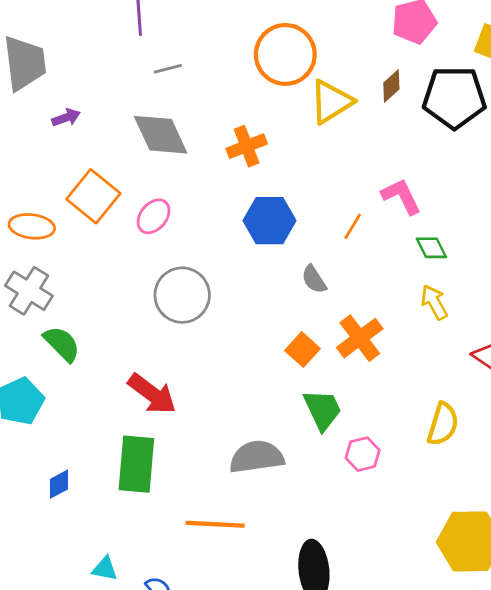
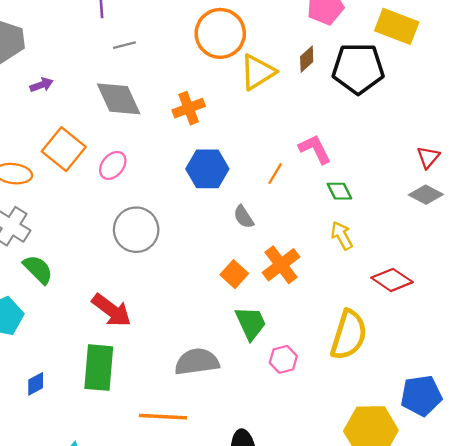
yellow semicircle: (443, 424) -> (349, 335), size x1.4

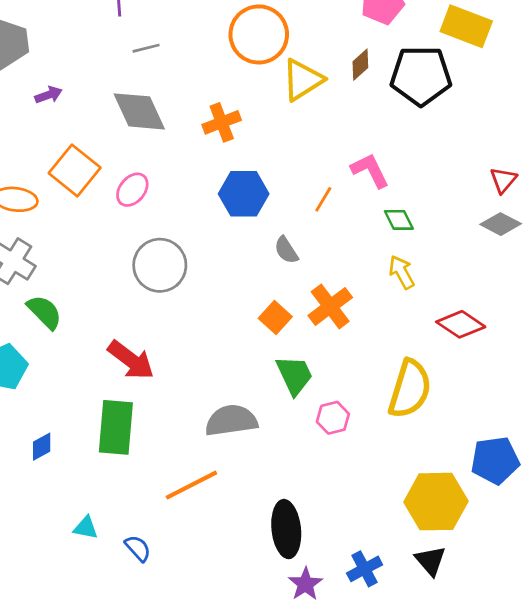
orange line: (163, 417) -> (191, 485), turned -30

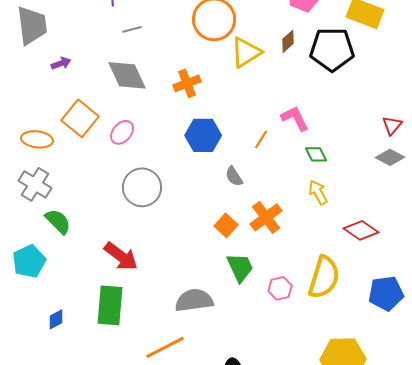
pink hexagon: (333, 418) -> (280, 288), moved
blue pentagon: (495, 460) -> (386, 293), moved

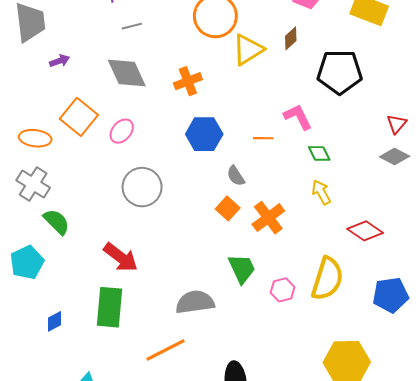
black pentagon: (332, 49) -> (340, 72), moved
orange line: (261, 139) -> (263, 138), turned 60
orange square: (226, 225) -> (228, 208), moved

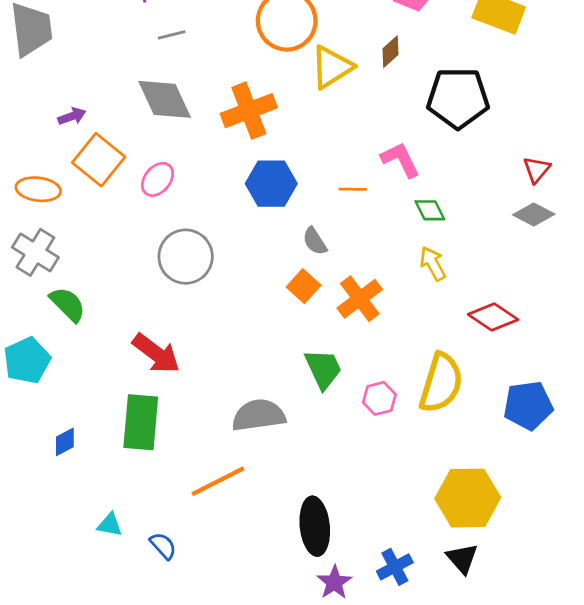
purple arrow: (60, 61) -> (72, 116), moved
orange cross: (188, 81) -> (249, 111), size x1.4

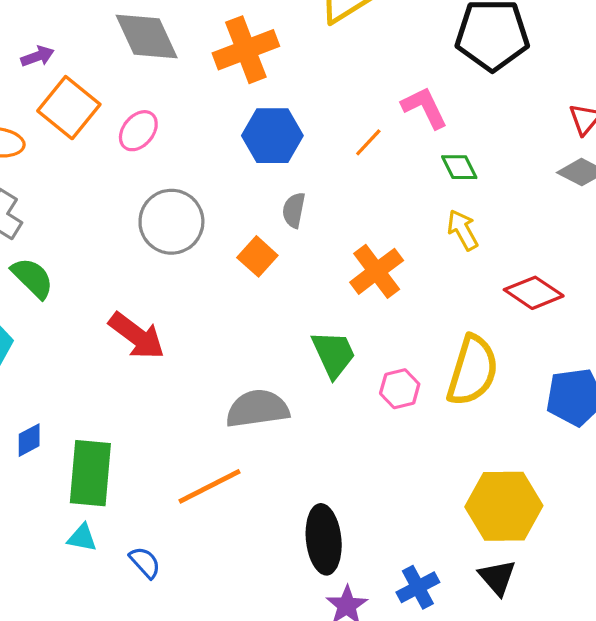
orange line: (353, 189) -> (368, 142), turned -48
gray semicircle: (315, 241) -> (294, 210), moved, turned 44
orange square: (304, 286) -> (257, 256), moved
green rectangle: (141, 422) -> (90, 473), moved

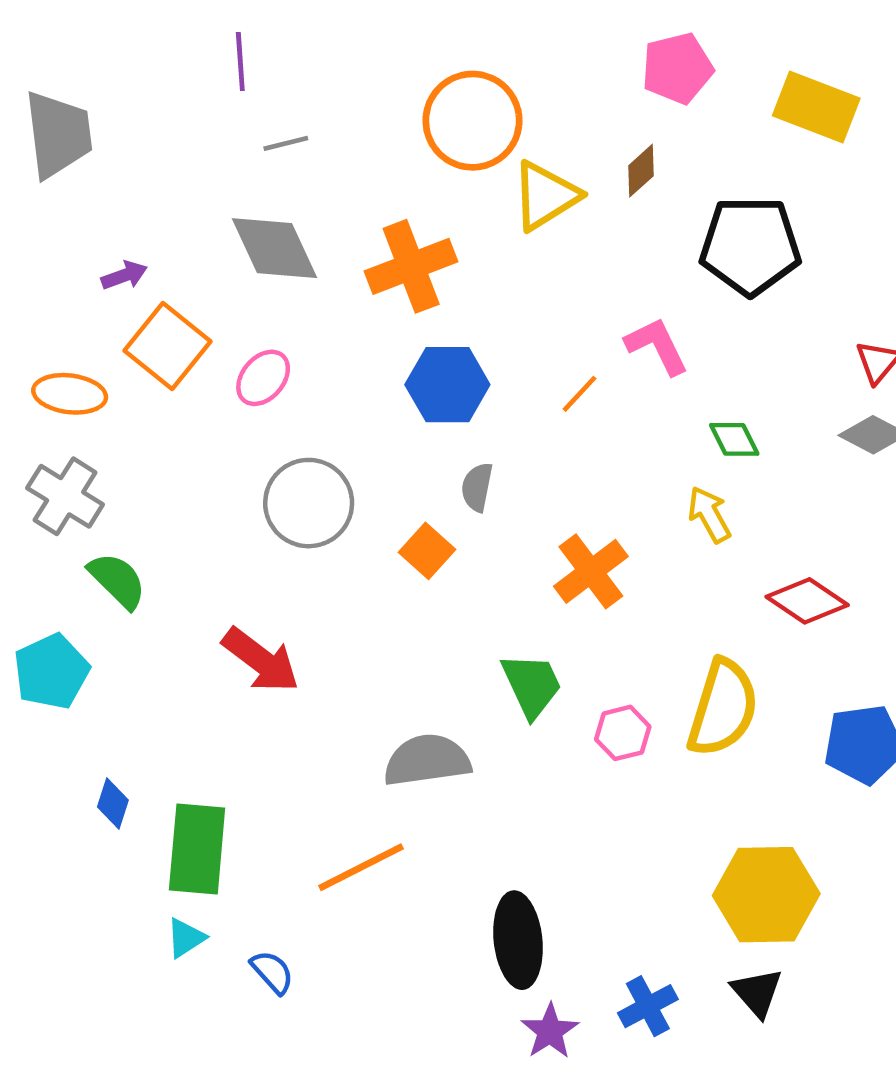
green diamond: (459, 167) -> (734, 439), moved
blue diamond: (29, 440) -> (113, 804), turned -44
cyan triangle: (82, 538) -> (186, 938), turned -44

